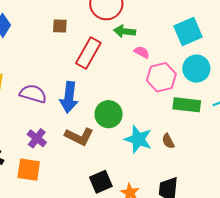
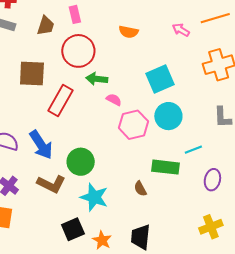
brown square: (60, 26) -> (32, 74), size x1.8
blue arrow: (69, 97) -> (41, 145), turned -40
green rectangle: (187, 105) -> (165, 167), moved
cyan star: (138, 139) -> (94, 197), moved

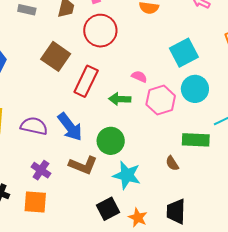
brown square: (32, 74) -> (56, 56), turned 36
green arrow: (97, 79) -> (120, 99), moved

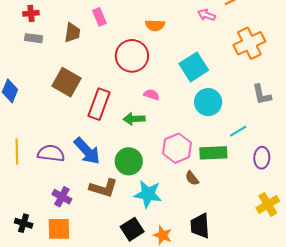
red circle: (100, 31) -> (132, 56), moved
pink hexagon: (161, 100) -> (177, 148), moved

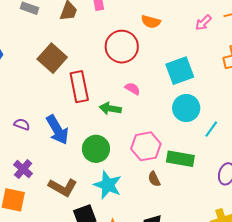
pink arrow: (206, 15) -> (203, 23), turned -78
red rectangle: (99, 104) -> (79, 87), turned -44
cyan line: (238, 131) -> (211, 129), moved, turned -36
purple semicircle: (51, 153) -> (22, 124), size x0.6
brown L-shape: (103, 188) -> (63, 187), moved

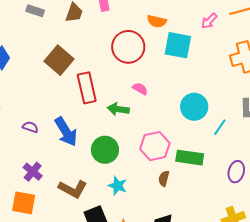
cyan square: (180, 71) -> (178, 45), moved, turned 32
brown semicircle: (154, 179) -> (164, 178), turned 42
cyan star: (108, 185) -> (118, 186), size x0.7

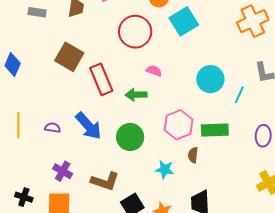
cyan square: (178, 45) -> (184, 21), turned -32
cyan star: (118, 186) -> (165, 169), moved

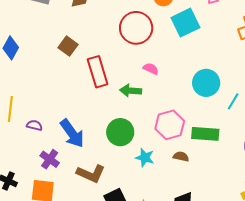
brown square: (69, 57) -> (68, 46), size x0.7
blue arrow: (89, 126) -> (72, 133), moved
purple semicircle: (53, 128) -> (34, 125), moved
brown semicircle: (193, 155) -> (181, 157), turned 91
cyan star: (165, 169) -> (145, 158), moved

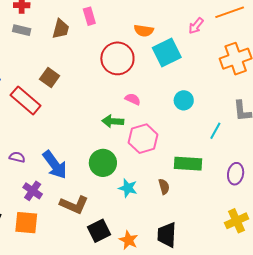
red rectangle: (98, 72) -> (26, 100), moved, turned -32
cyan circle: (206, 83) -> (184, 100), moved, size x0.7
pink hexagon: (170, 125) -> (143, 139), moved
brown semicircle: (181, 157) -> (164, 187), turned 63

